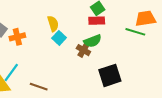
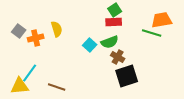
yellow semicircle: (53, 24) -> (57, 29), moved
cyan square: (59, 38) -> (90, 45), moved
brown cross: (83, 50) -> (118, 57), moved

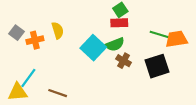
orange trapezoid: (162, 20) -> (176, 39), moved
cyan square: (90, 45) -> (93, 48), size x1.6
black square: (127, 76) -> (157, 66), moved

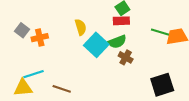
yellow semicircle: (58, 30) -> (81, 27), moved
black square: (157, 66) -> (162, 85), moved
cyan line: (28, 78) -> (33, 74), turned 36

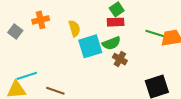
orange cross: (40, 38) -> (41, 20), moved
cyan square: (96, 45) -> (90, 46), turned 30

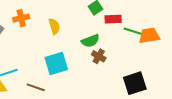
red rectangle: (116, 22) -> (113, 19), moved
cyan square: (90, 46) -> (56, 64), moved

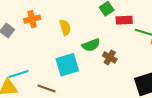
green semicircle: (90, 41) -> (91, 45), moved

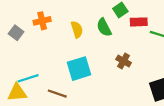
green semicircle: (91, 45) -> (104, 27), moved, turned 84

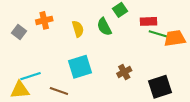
red rectangle: (139, 22) -> (148, 21), moved
brown cross: (124, 61) -> (124, 72), moved, turned 32

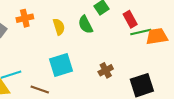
red rectangle: (148, 21) -> (130, 19), turned 63
green line: (159, 34) -> (141, 32), turned -30

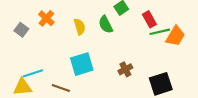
orange cross: (25, 18) -> (46, 18), turned -35
orange trapezoid: (157, 36) -> (175, 36), turned 130

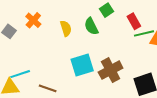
cyan square: (82, 64) -> (82, 65), moved
brown cross: (125, 69) -> (111, 70), size x1.6

